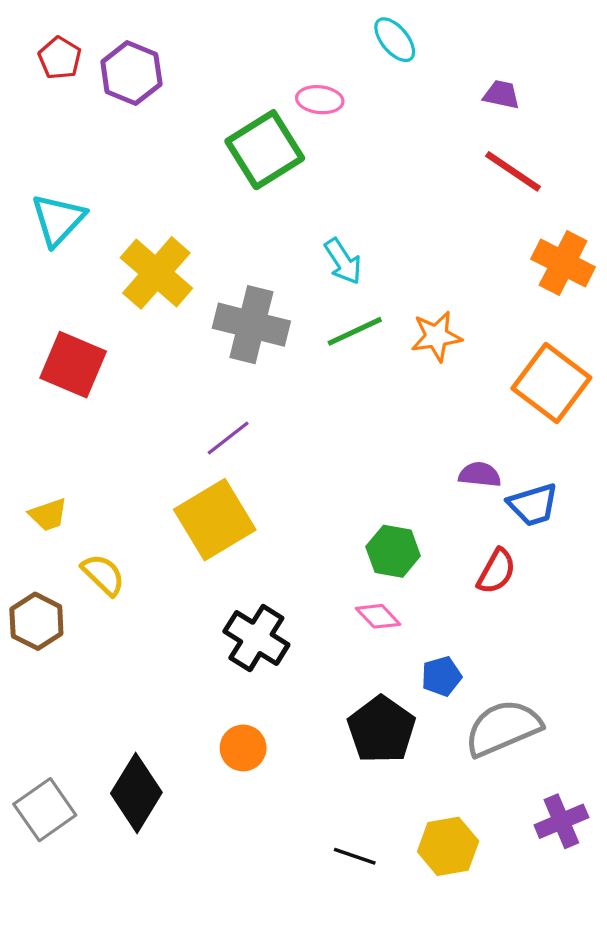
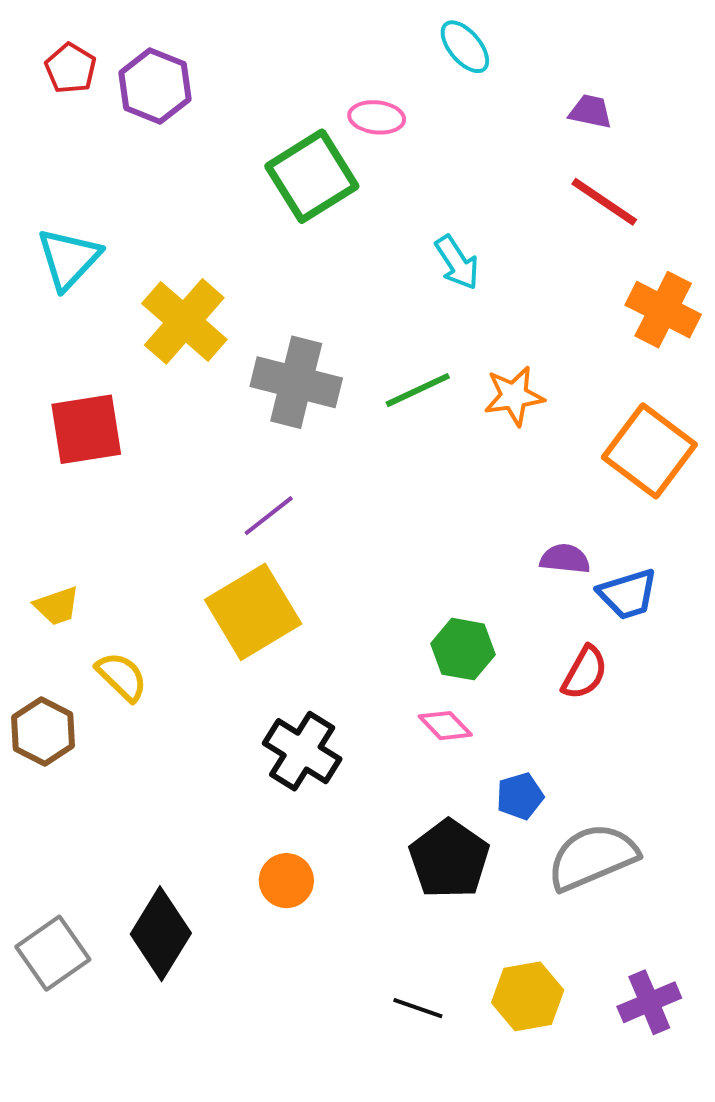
cyan arrow: (343, 261) -> (457, 263), moved
red square: (73, 365) -> (86, 429), turned -32
purple cross: (561, 821) -> (649, 1002), moved

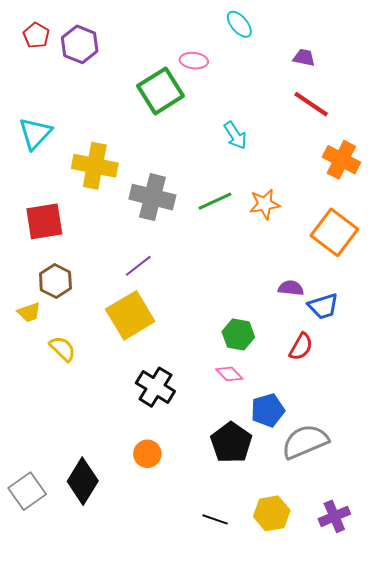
yellow cross: (184, 321) -> (95, 166), turned -30
brown hexagon: (43, 731) -> (55, 281), moved
blue pentagon: (520, 796) -> (268, 410), size x1.4

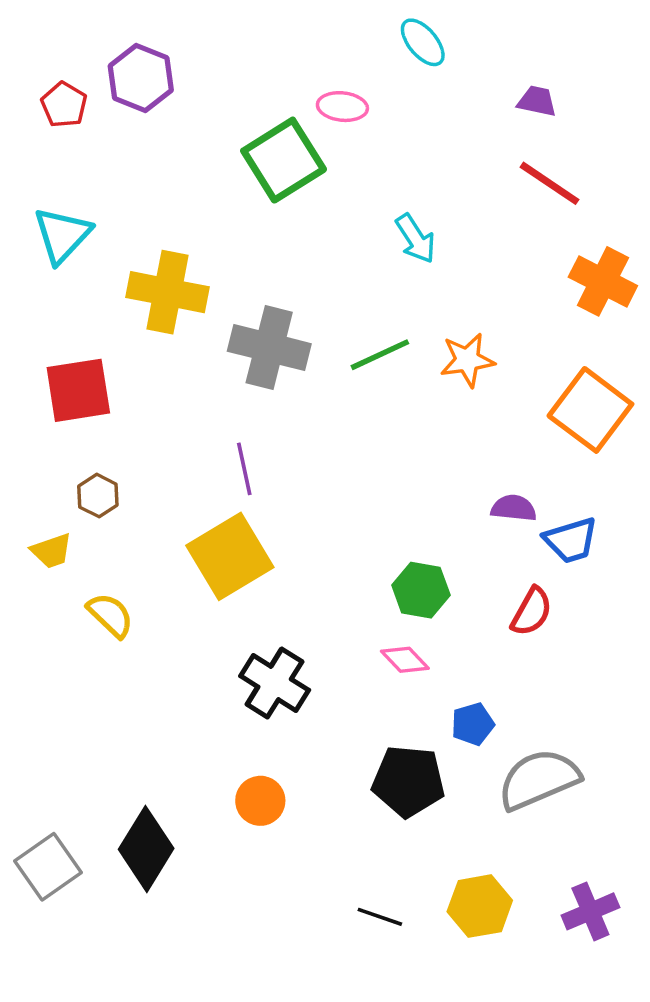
red pentagon: (36, 35) -> (64, 105), moved
purple line: (138, 266) -> (244, 469), turned -64
brown hexagon: (55, 281) -> (98, 496), size x0.7
blue pentagon: (268, 410) -> (473, 724), size x0.7
black pentagon: (231, 443) -> (408, 781), turned -30

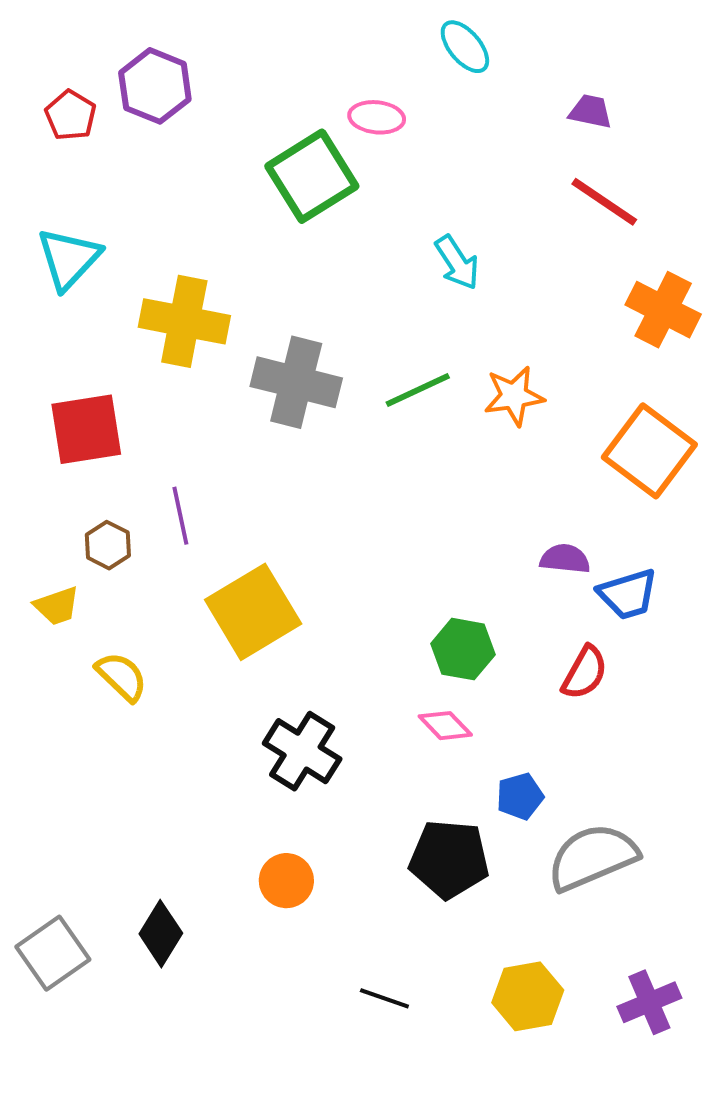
purple line: (244, 469) -> (180, 516), moved
black diamond: (146, 849) -> (161, 934), size x0.7
black line: (380, 917) -> (384, 998), moved

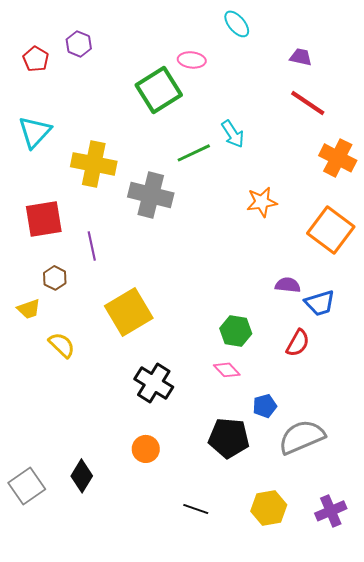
purple hexagon: (155, 86) -> (79, 44), size x0.7
green line: (418, 390) -> (194, 153), moved
purple line: (180, 516) -> (92, 246), moved

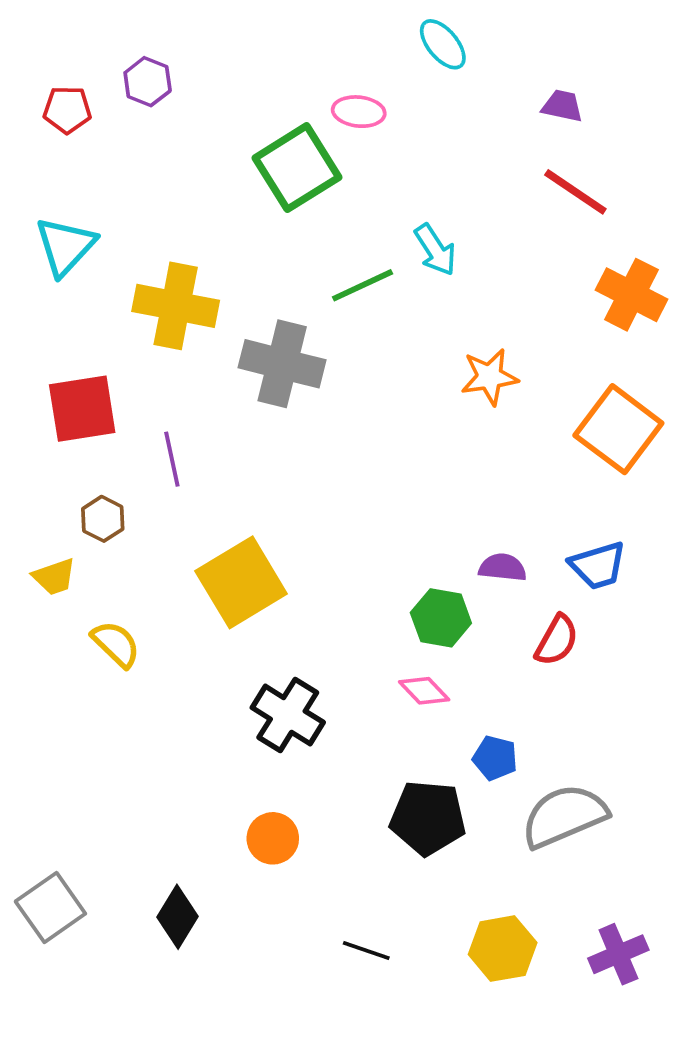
red pentagon: (36, 59) -> (67, 110), turned -30
purple semicircle: (288, 285) -> (503, 567), moved
blue pentagon: (265, 406) -> (495, 758), turned 30
black diamond: (82, 476) -> (177, 917), moved

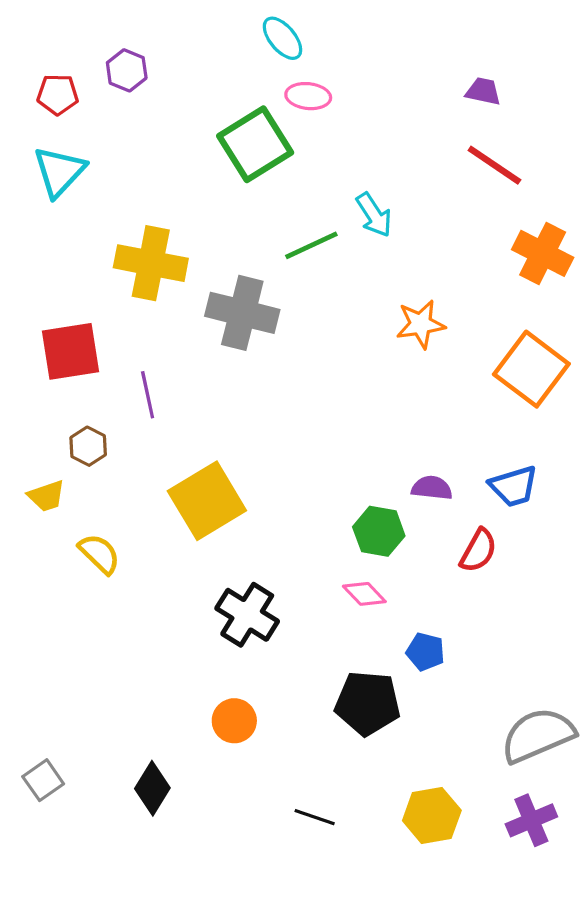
cyan ellipse: (443, 44) -> (282, 38), moved
cyan triangle: (65, 246) -> (59, 172), moved
gray semicircle: (564, 816) -> (538, 735), moved
gray square: (50, 907) -> (43, 780), size x0.7

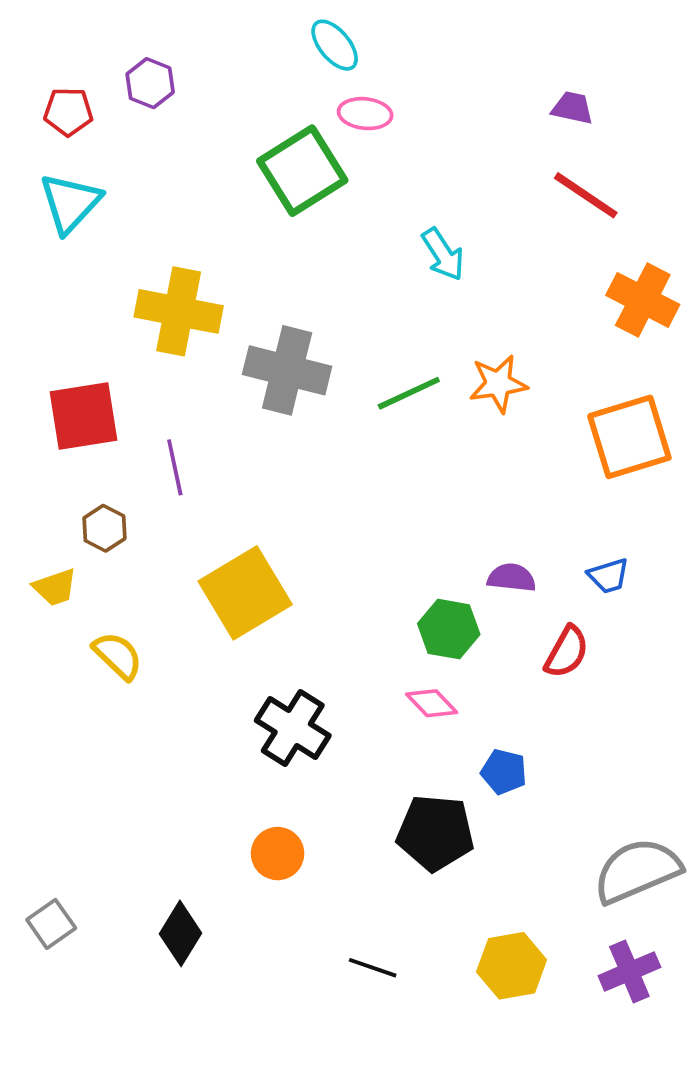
green line: (311, 245) -> (409, 393), moved
orange square: (531, 369) -> (629, 437), turned 36
blue trapezoid: (514, 486) -> (609, 576), size x0.7

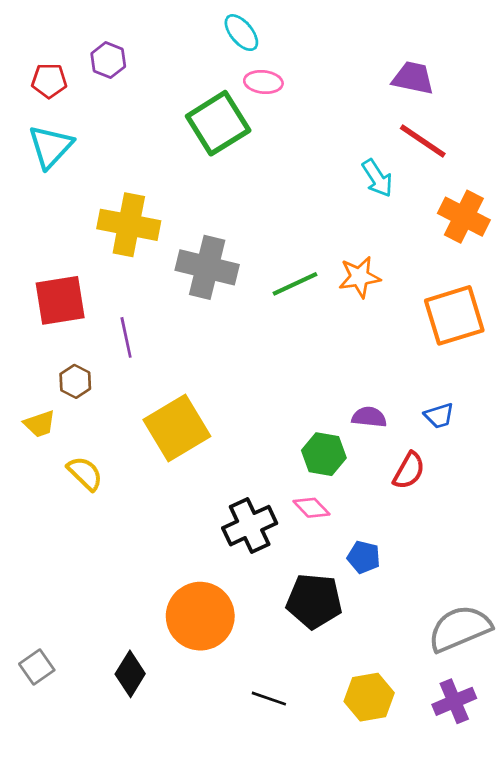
purple trapezoid: (572, 108) -> (413, 78), size x1.4
cyan arrow: (443, 254) -> (377, 178), moved
black cross: (293, 728) -> (250, 526), moved, turned 33
orange circle: (278, 854) -> (200, 616), size x1.8

